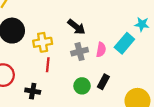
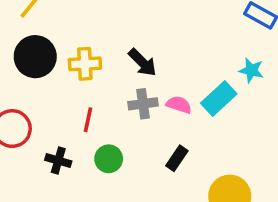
yellow cross: (43, 42) -> (85, 64), moved
pink semicircle: (101, 50) -> (179, 105), turned -88
green circle: (82, 86) -> (109, 159), moved

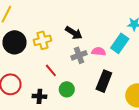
red line: (88, 120) -> (51, 70), turned -40
black rectangle: (177, 158) -> (104, 81), size x1.5

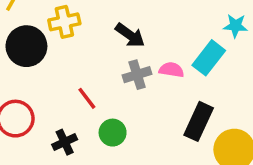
yellow cross: (43, 40) -> (64, 22), moved
black rectangle: (104, 81) -> (199, 121), moved
black cross: (39, 96) -> (65, 142), turned -32

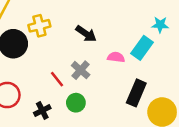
gray cross: (137, 75) -> (81, 70), moved, turned -30

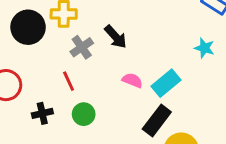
cyan rectangle: (142, 48) -> (166, 83), moved
pink semicircle: (116, 57) -> (132, 80), moved
gray cross: (81, 70) -> (82, 47), moved

